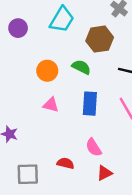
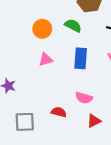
pink triangle: (51, 105) -> (46, 59), turned -32
pink semicircle: (94, 147) -> (84, 98), turned -42

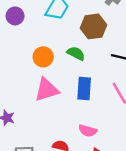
pink triangle: (46, 59) -> (47, 90), size x1.6

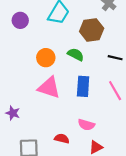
pink triangle: (47, 90) -> (49, 87), turned 35

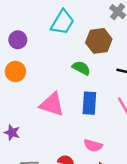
purple circle: (20, 20) -> (18, 40), moved
orange circle: (46, 58) -> (15, 71), moved

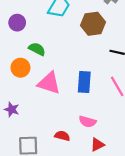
green semicircle: (81, 68) -> (37, 49), moved
orange circle: (15, 71) -> (20, 68), moved

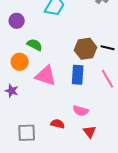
brown hexagon: (93, 24) -> (86, 49), moved
purple star: (12, 109) -> (12, 91), moved
red triangle: (97, 145) -> (90, 132), turned -40

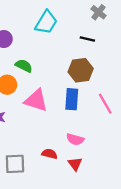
black line: (108, 48) -> (87, 39), moved
red triangle: (90, 132) -> (75, 164), moved

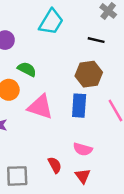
red semicircle: (49, 154) -> (55, 165), turned 48

